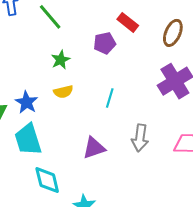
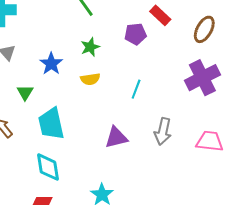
blue star: (26, 102) -> (51, 64), moved
cyan diamond: (47, 180) -> (48, 167), moved

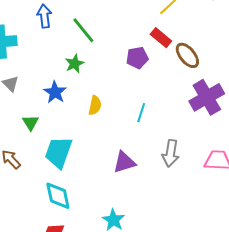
brown ellipse: (204, 29) -> (187, 55), moved, turned -64
green star: (90, 47) -> (75, 64), moved
yellow semicircle: (90, 79) -> (95, 105), turned -66
cyan trapezoid: (51, 124) -> (59, 152), turned 36

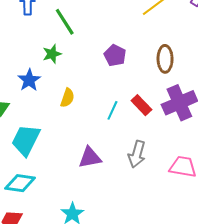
red rectangle: (161, 38) -> (141, 105), moved
brown ellipse: (187, 55) -> (165, 59), turned 32
purple pentagon: (137, 58) -> (115, 55), turned 30
cyan diamond: (58, 196) -> (20, 183), turned -76

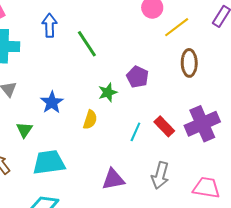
green star: (52, 54) -> (108, 92), moved
brown ellipse: (165, 59) -> (189, 63), moved
cyan trapezoid: (26, 140) -> (49, 162), turned 56

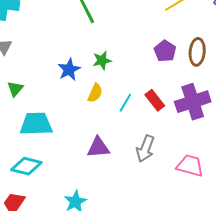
brown ellipse: (189, 63) -> (197, 52), moved
purple pentagon: (137, 77) -> (165, 51), moved
blue star: (52, 102) -> (69, 70), moved
yellow semicircle: (90, 120) -> (95, 93), moved

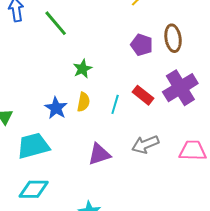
blue star: (69, 70) -> (56, 108), moved
gray arrow: (145, 149) -> (145, 144), turned 60

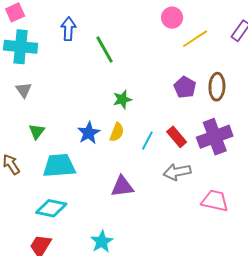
gray arrow: (145, 144) -> (177, 172), moved

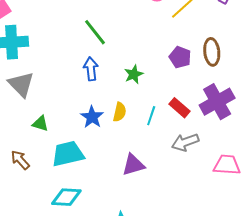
blue arrow: (68, 29) -> (91, 69), moved
gray triangle: (24, 90) -> (21, 84), size x1.6
green star: (122, 99) -> (134, 74), moved
green triangle: (37, 132) -> (40, 124), turned -42

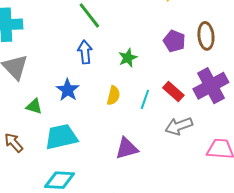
blue star: (92, 117) -> (68, 90), moved

